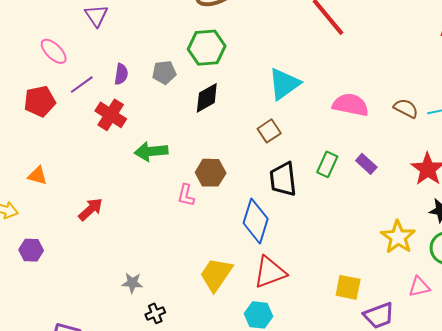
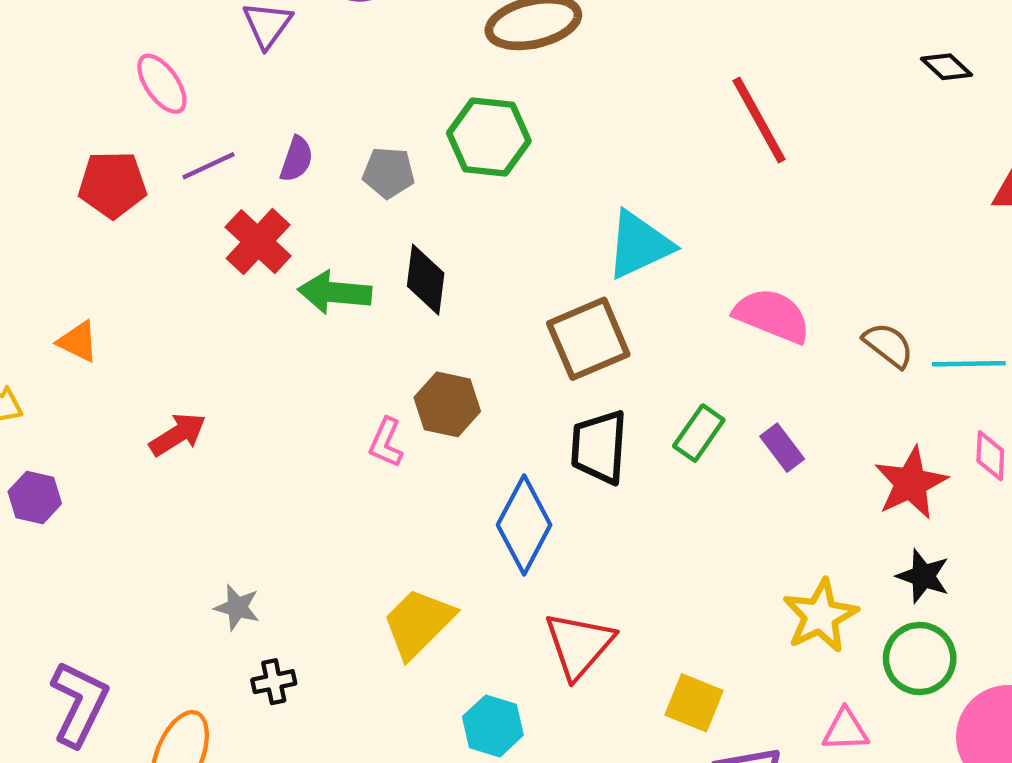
black diamond: (207, 98) -> (426, 280), moved, turned -64
brown square: (269, 131) -> (588, 339), size x1.6
green arrow: (151, 151) -> (335, 292), moved
red triangle: (270, 272) -> (579, 645), moved, turned -39

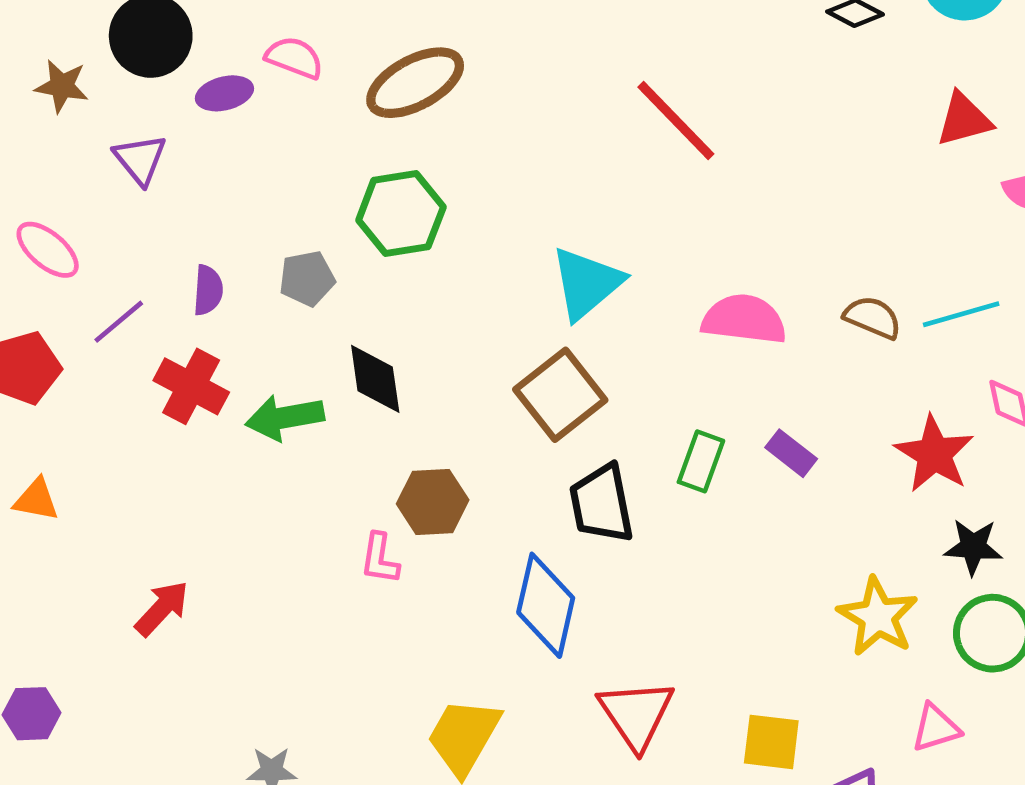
orange triangle: (78, 342) -> (36, 500), moved

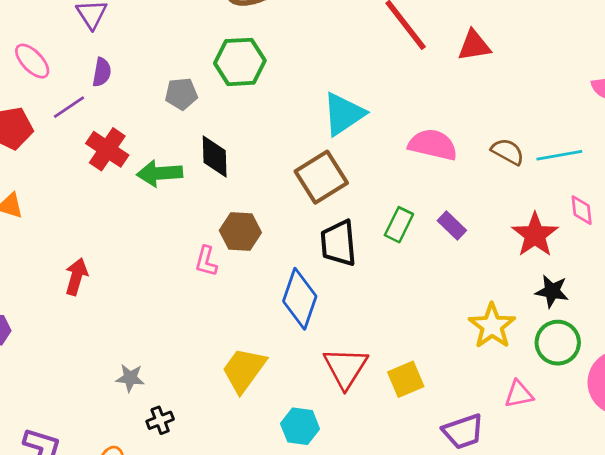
red triangle: (964, 119) -> (474, 46), moved
purple semicircle: (208, 290) -> (102, 72), moved
red arrow: (162, 608) -> (76, 277), turned -33
yellow square: (771, 742) -> (406, 379), moved, turned -36

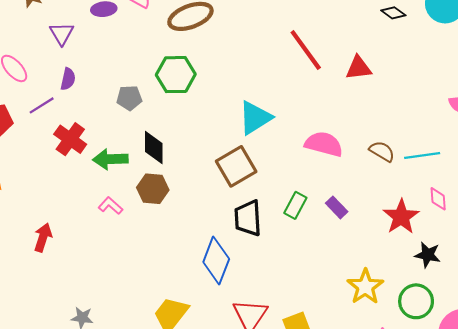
brown hexagon: (240, 232) -> (153, 189), moved
pink L-shape: (206, 261) -> (110, 206), moved, turned 115
black star: (552, 291) -> (428, 255), moved

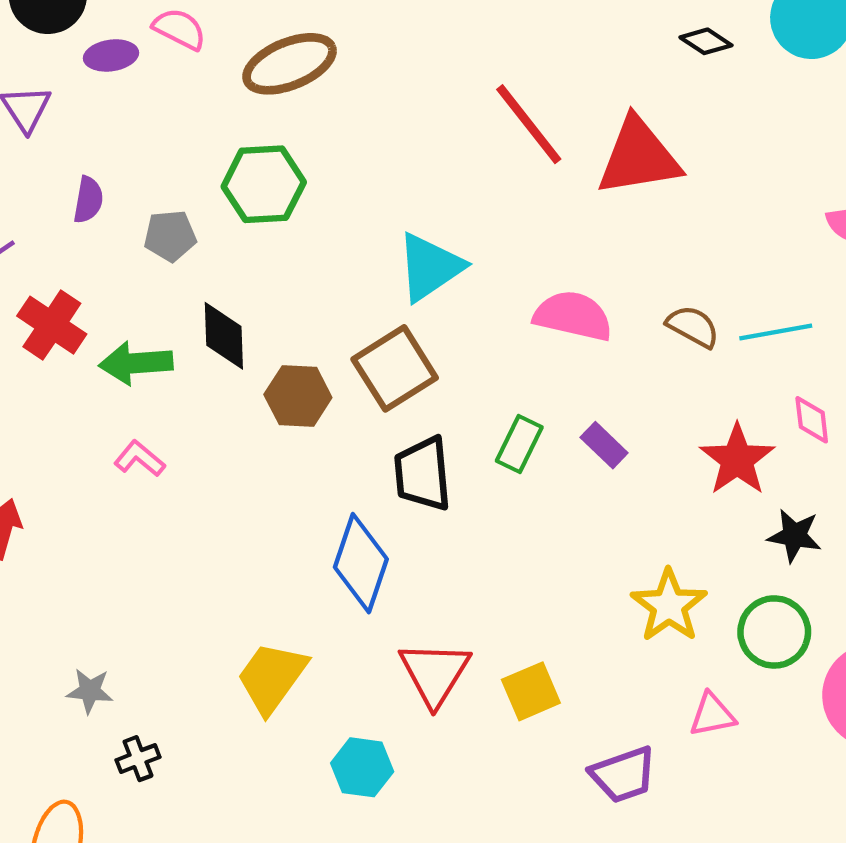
red triangle: (359, 68) -> (639, 157), size x1.6
purple semicircle: (68, 79) -> (88, 200), moved
brown hexagon: (153, 189) -> (298, 396), moved

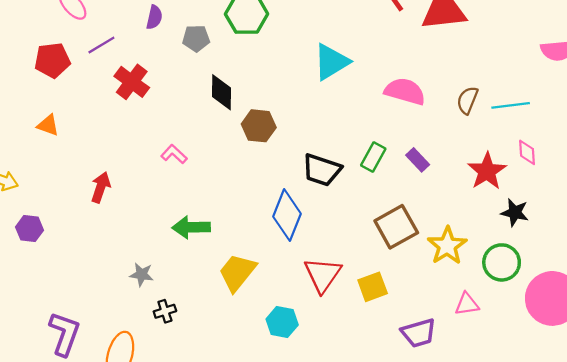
brown semicircle: (693, 327) -> (467, 100), turned -100
green arrow: (136, 363) -> (191, 227), moved
brown square: (395, 368) -> (396, 227), moved
black trapezoid: (423, 474) -> (322, 170), turned -69

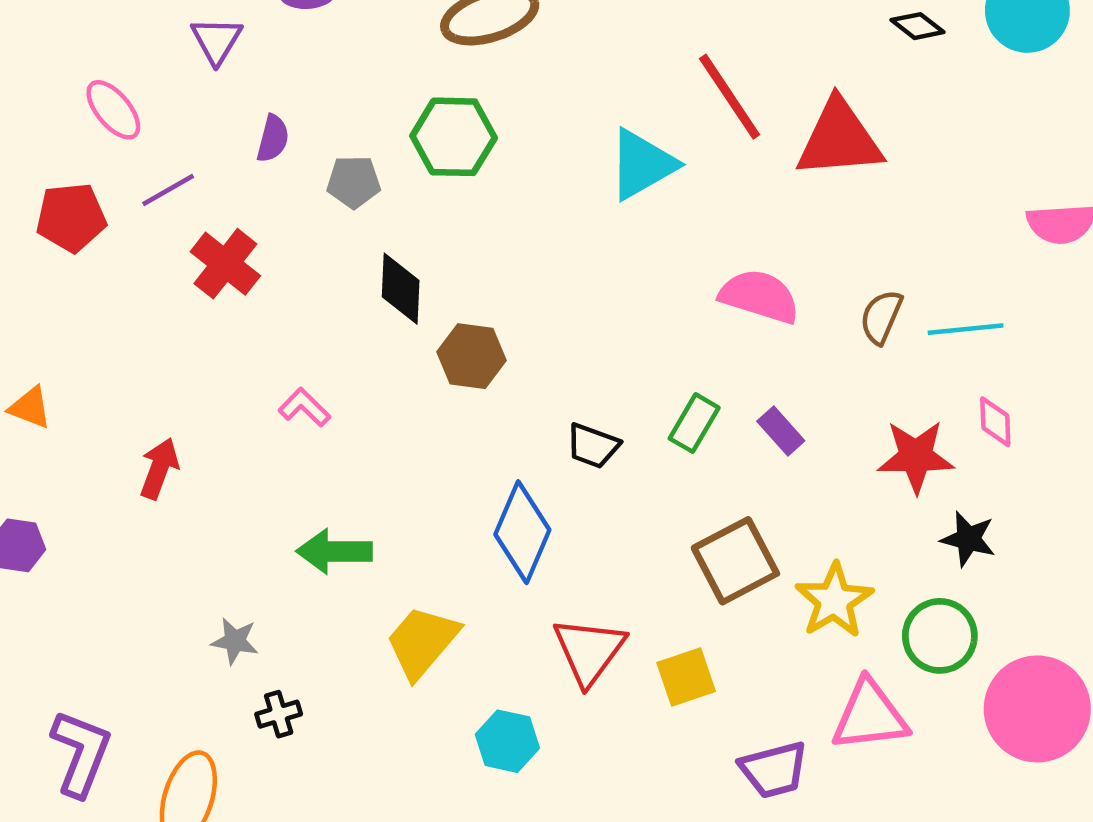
cyan triangle: (331, 62) -> (642, 164), moved
orange triangle: (48, 125) -> (30, 408), moved
black trapezoid: (322, 170) -> (593, 446), size x0.7
red star: (487, 171) -> (916, 457), turned 30
pink triangle: (467, 304) -> (870, 716), size x1.6

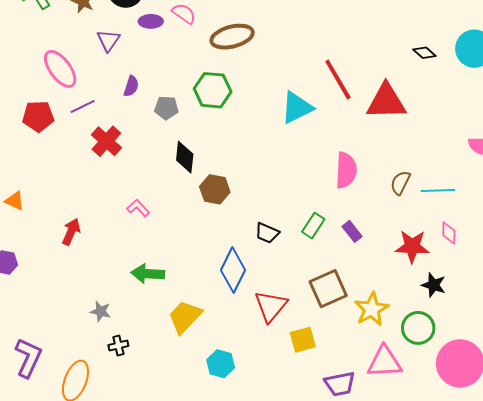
pink ellipse: (113, 110) -> (60, 69), size x1.4
pink semicircle: (759, 296) -> (346, 170), turned 72
red triangle: (589, 651) -> (271, 306), moved

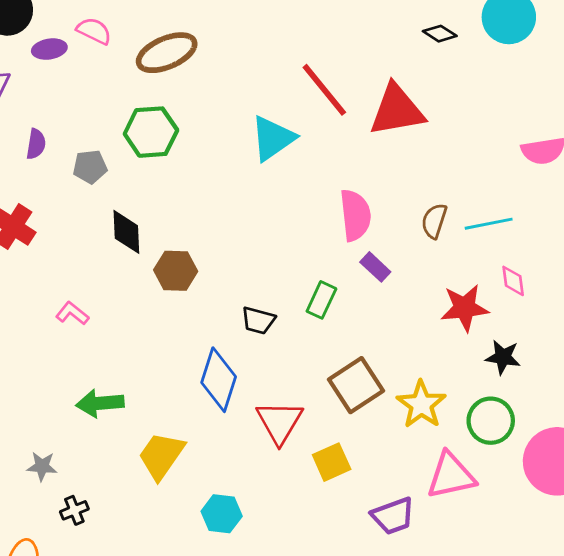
purple rectangle: (352, 231) -> (375, 267), moved

